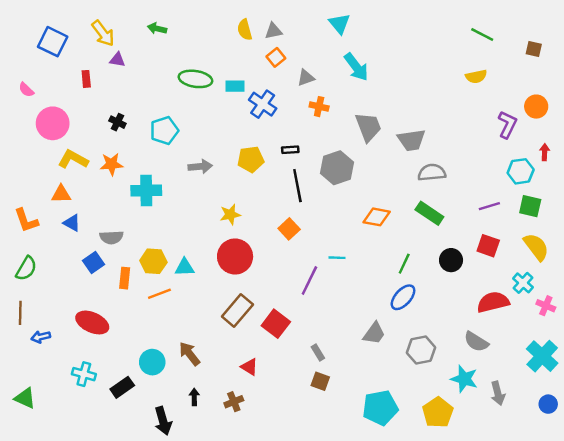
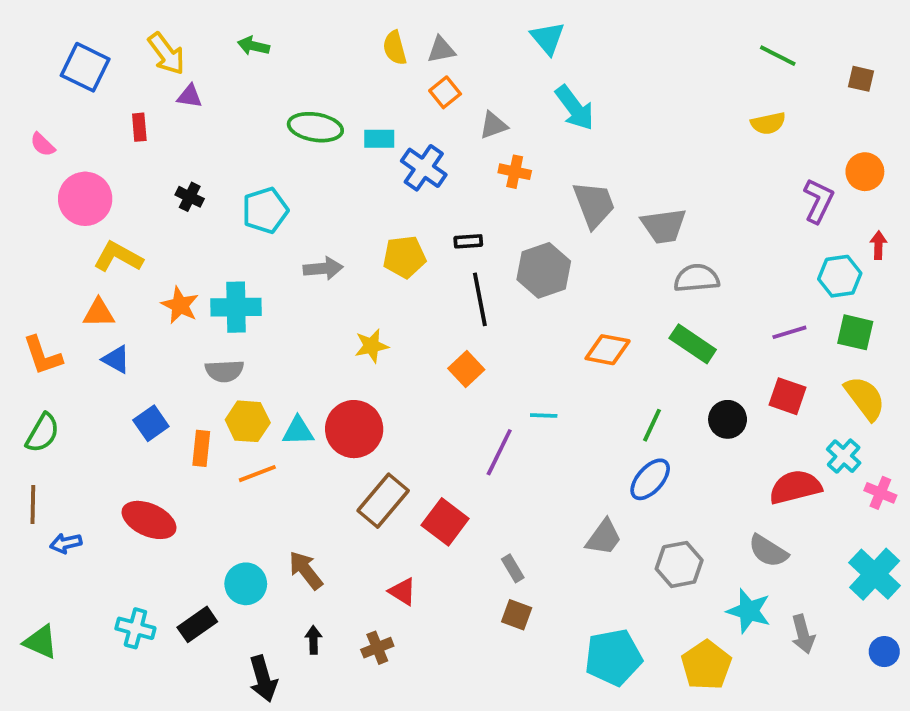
orange star: (111, 164) -> (180, 305), moved, turned 30
gray semicircle: (111, 237) -> (224, 371), moved
red circle: (235, 256) -> (354, 429), moved
cyan cross: (84, 374) -> (135, 628), moved

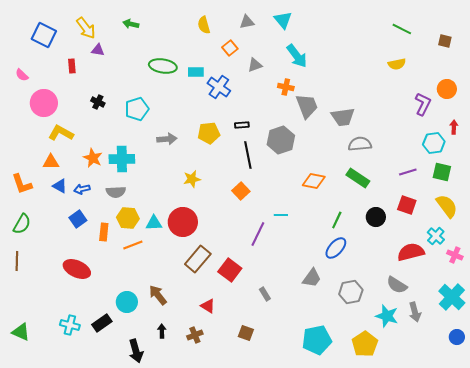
gray triangle: (441, 50) -> (247, 22), moved
orange cross: (515, 172) -> (286, 87), moved
blue arrow: (66, 543) -> (82, 189), moved
brown square: (517, 615) -> (246, 333), moved
gray arrow: (803, 634) -> (415, 312), moved

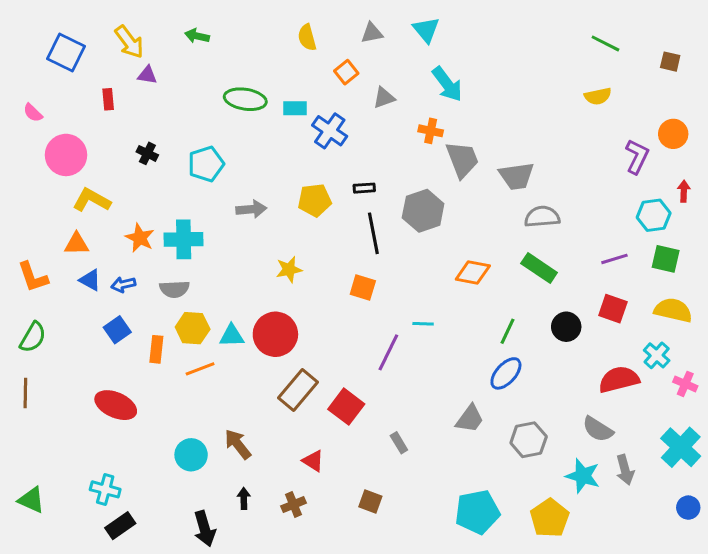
orange square: (241, 191) -> (363, 288), turned -30
yellow semicircle: (447, 206) -> (673, 310), turned -40
black rectangle: (102, 323) -> (120, 526), moved

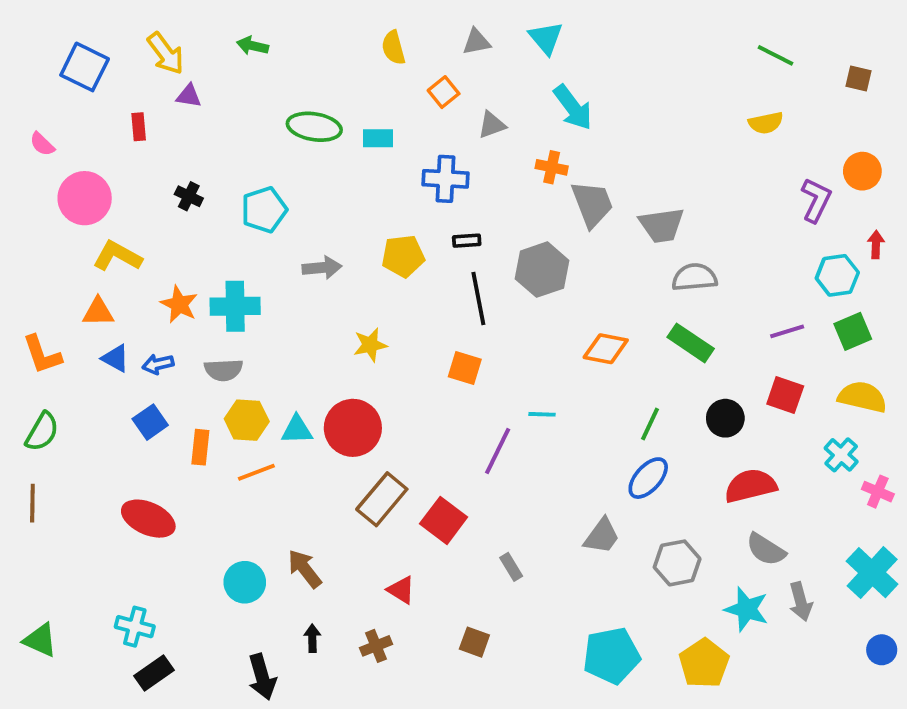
blue cross: (330, 131) -> (445, 179), moved, turned -32
green square: (666, 259) -> (853, 331), turned -36
red semicircle: (619, 379) -> (750, 486), moved

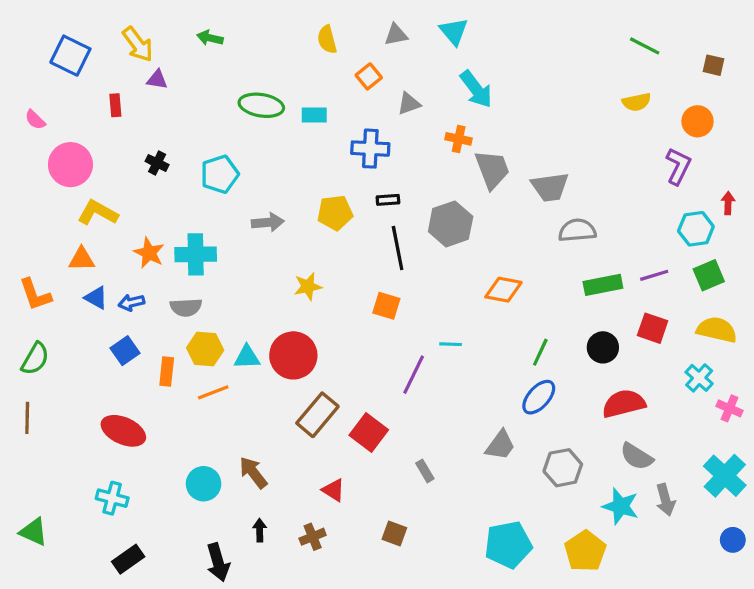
orange circle: (862, 171) -> (697, 121), moved
green rectangle: (691, 343) -> (603, 285), moved, turned -45
cyan cross: (135, 627) -> (112, 498), moved

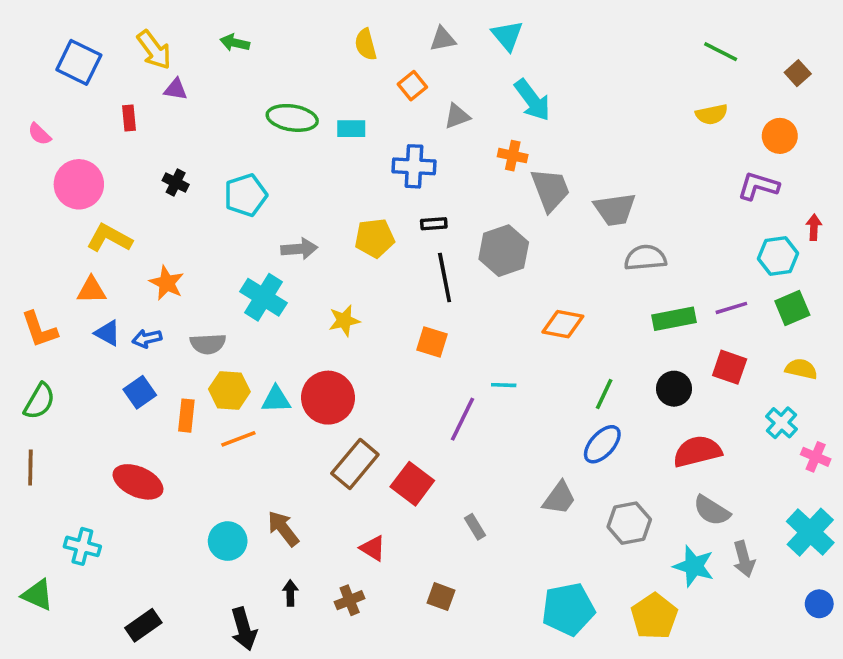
brown square: (714, 65) -> (798, 73), turned 35
purple L-shape: (678, 166) -> (758, 186), turned -99
cyan cross: (196, 254) -> (263, 297), moved, turned 33
yellow semicircle: (717, 330) -> (801, 369), size x0.7
cyan cross: (112, 498) -> (82, 546), moved

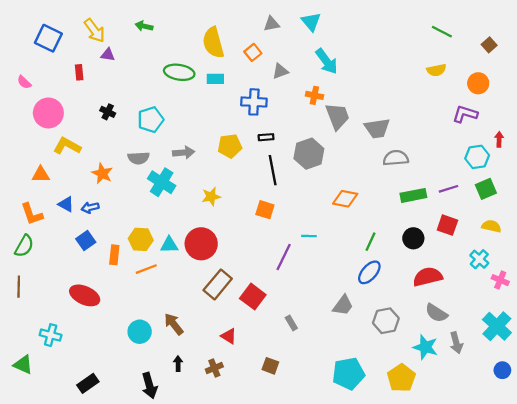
yellow semicircle: (366, 44) -> (213, 43), moved, size x1.6
orange triangle: (91, 290) -> (41, 175), moved
orange L-shape: (39, 330) -> (32, 214), moved
gray semicircle: (208, 344) -> (139, 158), moved

